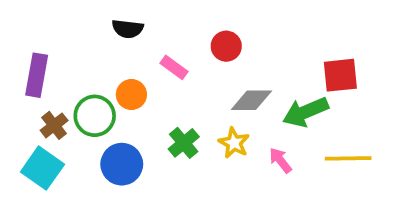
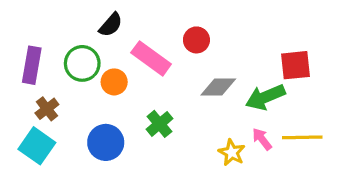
black semicircle: (128, 29) -> (111, 25), turned -56
pink rectangle: (174, 67) -> (151, 58), size x1.6
green circle: (95, 116) -> (82, 63), moved
yellow star: (234, 143) -> (232, 152), moved
pink arrow: (280, 160) -> (262, 139), moved

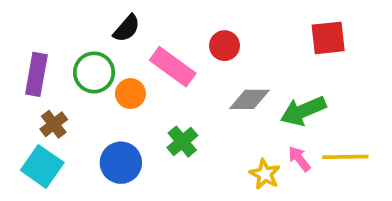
red square: (296, 65) -> (328, 38), moved

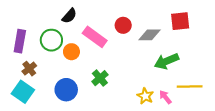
gray diamond: (249, 99) -> (150, 35), moved
pink arrow: (299, 159) -> (165, 97), moved

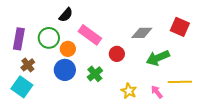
red square: (180, 21) -> (180, 27), moved, turned 30
red circle: (123, 25) -> (117, 54), moved
blue circle: (66, 90) -> (65, 70), moved
yellow star: (145, 96) -> (129, 91), moved

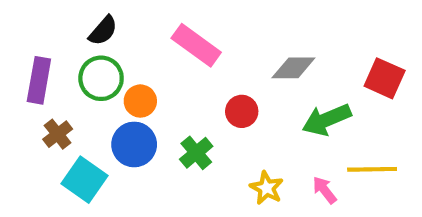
black semicircle: (66, 15) -> (103, 31), moved
red square: (180, 27) -> (385, 78), moved
pink rectangle: (90, 35) -> (196, 45), moved
cyan square: (22, 87) -> (84, 180), moved

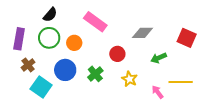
orange circle: (140, 101) -> (74, 43), moved
green arrow: (327, 120) -> (159, 58), size x0.7
yellow star: (267, 188) -> (129, 79), moved

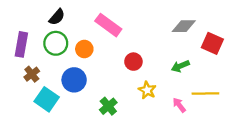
gray diamond: (143, 33) -> (184, 26), moved
green cross: (95, 74) -> (108, 106), moved

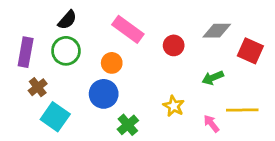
orange circle: (84, 49) -> (112, 63), moved
red circle: (133, 62) -> (174, 45), moved
blue circle: (74, 80) -> (104, 94), moved

